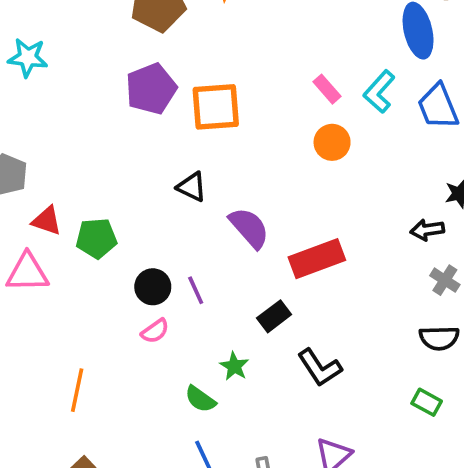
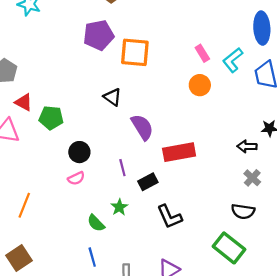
purple line: (196, 290) -> (122, 168), moved
green rectangle: (427, 402) -> (229, 248), size x1.8

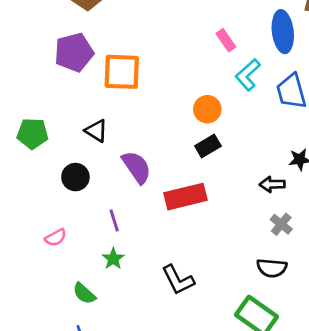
pink rectangle: (202, 53) -> (226, 40), moved
green pentagon: (51, 118) -> (33, 134), moved
black circle: (79, 152) -> (75, 177), moved
black rectangle: (148, 182) -> (208, 146), moved
green star: (119, 207) -> (113, 259), moved

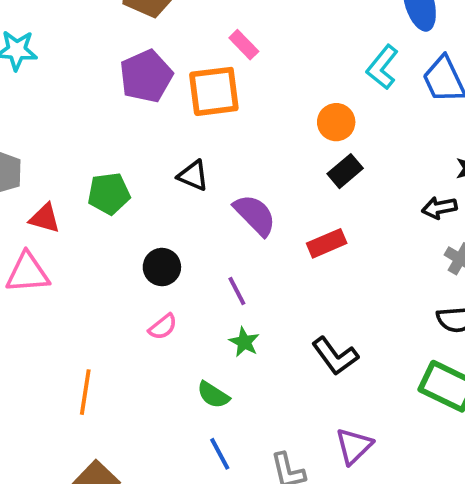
pink rectangle: (226, 40) -> (244, 45), moved
black circle: (75, 177) -> (162, 267), moved
red rectangle: (186, 197) -> (327, 243), size x0.7

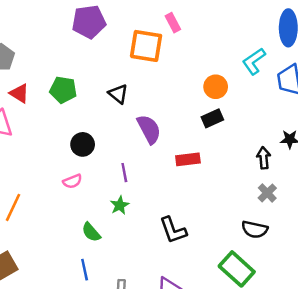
purple pentagon: (146, 76) -> (89, 22), moved
black arrow: (439, 208) -> (264, 158), turned 80

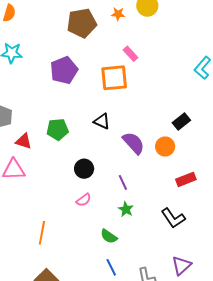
orange circle: (216, 87) -> (165, 147), moved
red rectangle: (188, 159) -> (186, 179), moved

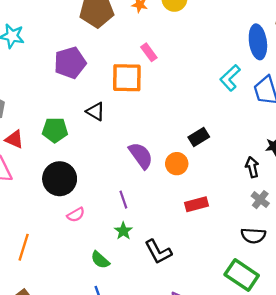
black triangle: (102, 121) -> (96, 111), moved
black circle: (84, 169) -> (60, 179), moved, size x1.5
black L-shape: (173, 218) -> (158, 252), moved

